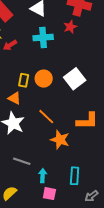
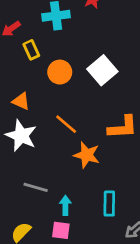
yellow rectangle: (24, 80) -> (31, 50), moved, turned -32
pink square: (49, 194) -> (61, 230), moved

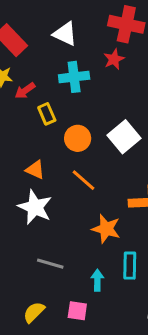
orange line: (66, 124) -> (83, 180), moved
cyan rectangle: (109, 204) -> (130, 266), moved
cyan arrow: (65, 205) -> (97, 280), moved

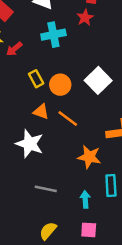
yellow rectangle: (47, 114) -> (36, 79), moved
orange triangle: (35, 170) -> (41, 112), moved
pink square: (77, 311) -> (89, 230), moved
yellow semicircle: (34, 312) -> (48, 231), moved

